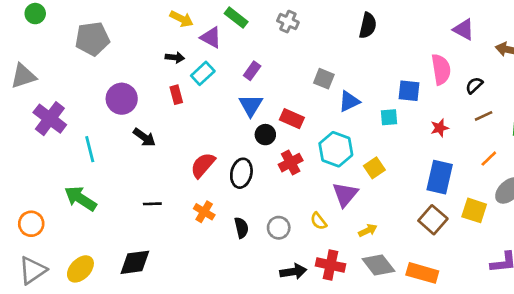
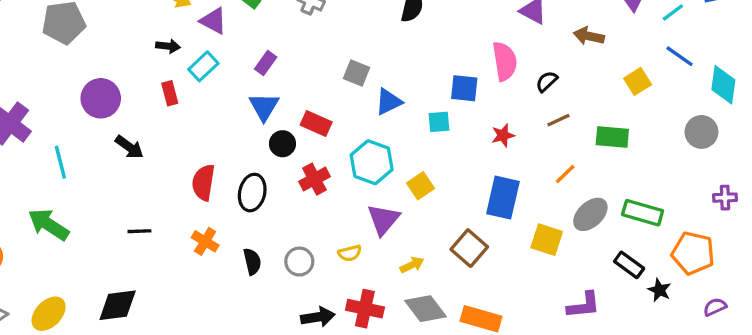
red semicircle: (203, 165) -> (203, 182), turned -32
brown square: (433, 220) -> (469, 248), moved
yellow semicircle: (319, 221) -> (350, 253), turned -66

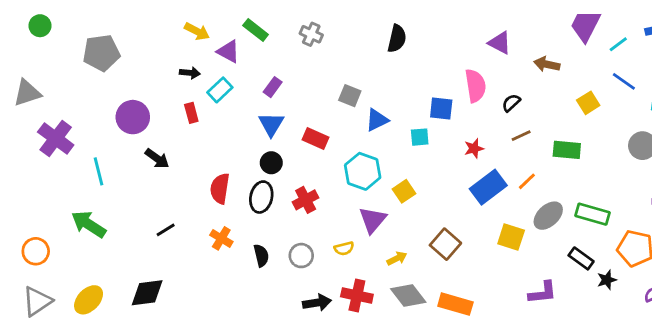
black circle: (282, 144) -> (271, 163), moved
red cross: (314, 179) -> (306, 200), moved
blue rectangle: (503, 198) -> (488, 187), moved, turned 40
black line: (139, 231) -> (166, 230), turned -30
black star: (659, 290) -> (607, 280), turned 30

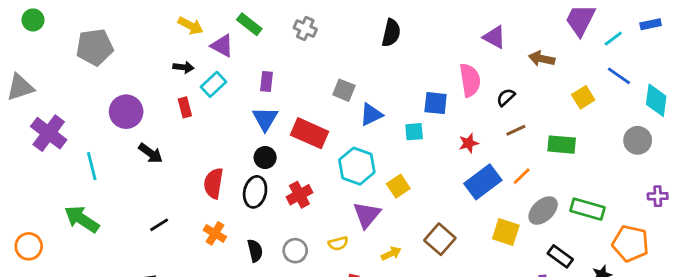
purple rectangle: (273, 87) -> (267, 82), turned -30
red rectangle: (316, 138) -> (310, 133), size x1.4
black rectangle: (581, 258) -> (560, 256), moved

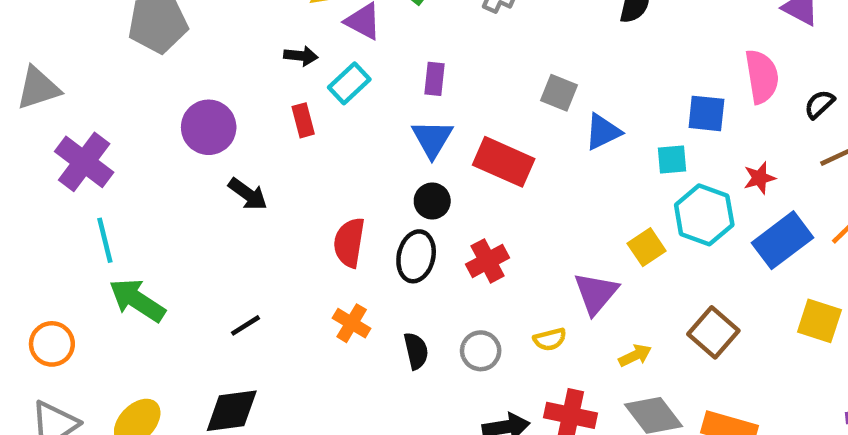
cyan line: (92, 166) -> (105, 240), moved
cyan hexagon: (357, 166) -> (704, 215), moved
black line: (159, 225) -> (246, 325), moved

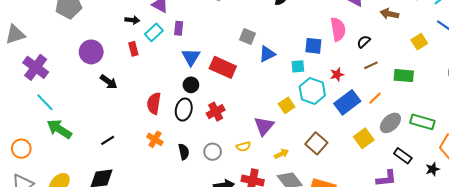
purple rectangle: (435, 79) -> (179, 28), moved
cyan line: (105, 240) -> (45, 102), turned -30
yellow square: (819, 321) -> (364, 138), turned 36

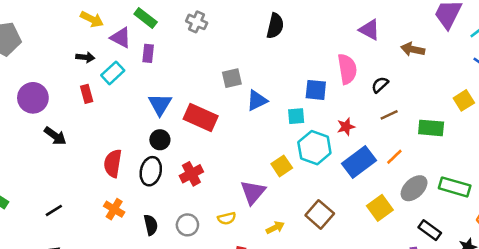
purple rectangle: (179, 28) -> (148, 53), moved
gray square: (247, 37) -> (232, 78), turned -35
yellow square: (419, 42) -> (464, 100), moved

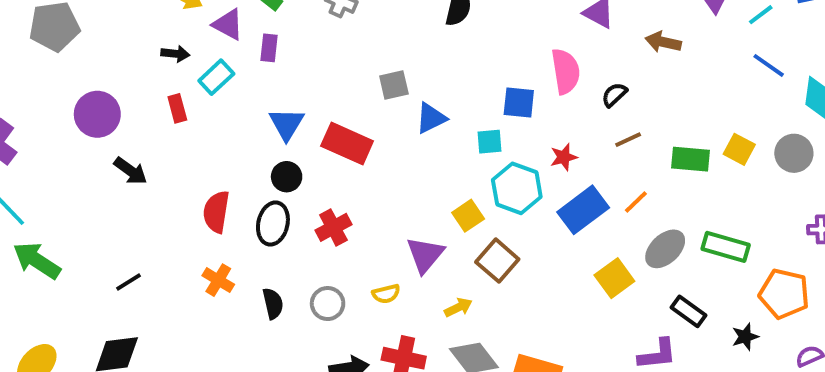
yellow square: (464, 100) -> (739, 149), moved, turned -30
brown square: (320, 214) -> (497, 261), moved

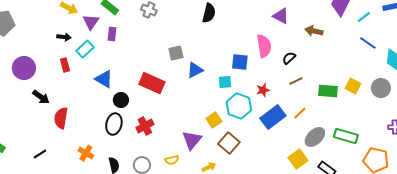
purple triangle: (228, 24) -> (91, 22), turned 36
blue triangle: (287, 124) -> (104, 79), moved, turned -30
red semicircle: (216, 212) -> (61, 118), moved
yellow square: (614, 278) -> (298, 159), moved

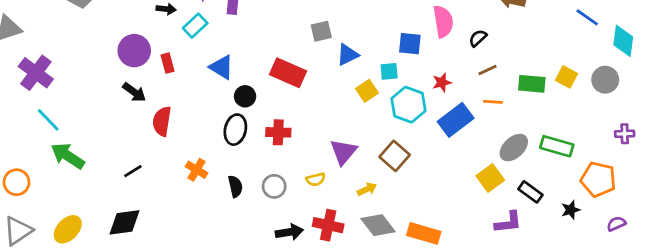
red rectangle: (65, 65) -> (167, 63), moved
purple circle: (24, 68) -> (134, 51), moved
orange line: (300, 113) -> (493, 102), moved, turned 48
yellow square: (214, 120) -> (367, 91), moved
red cross: (145, 126) -> (278, 132), turned 30

